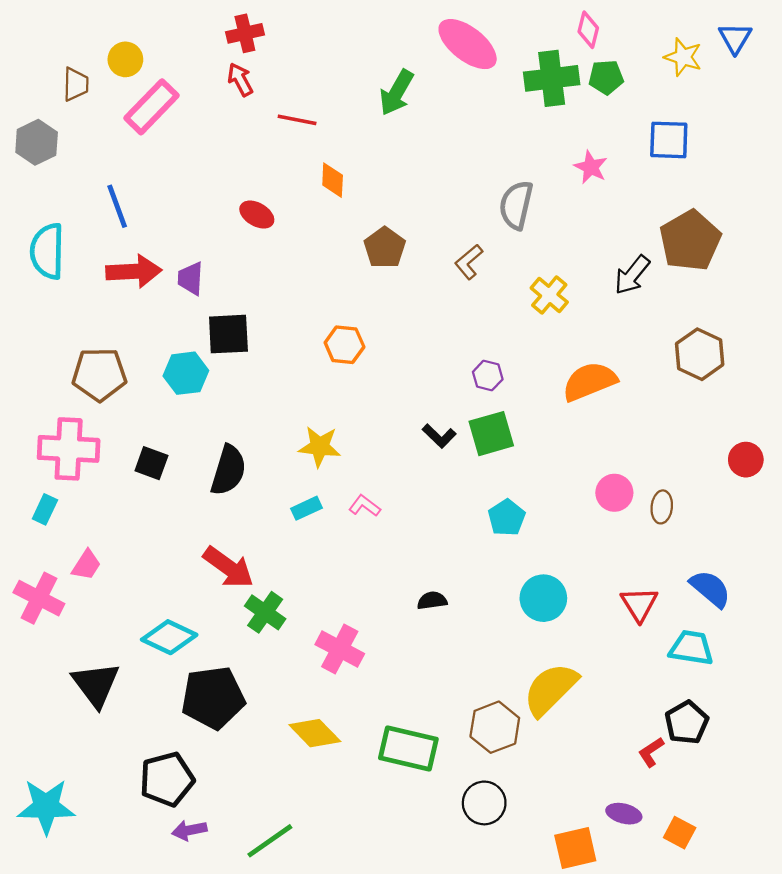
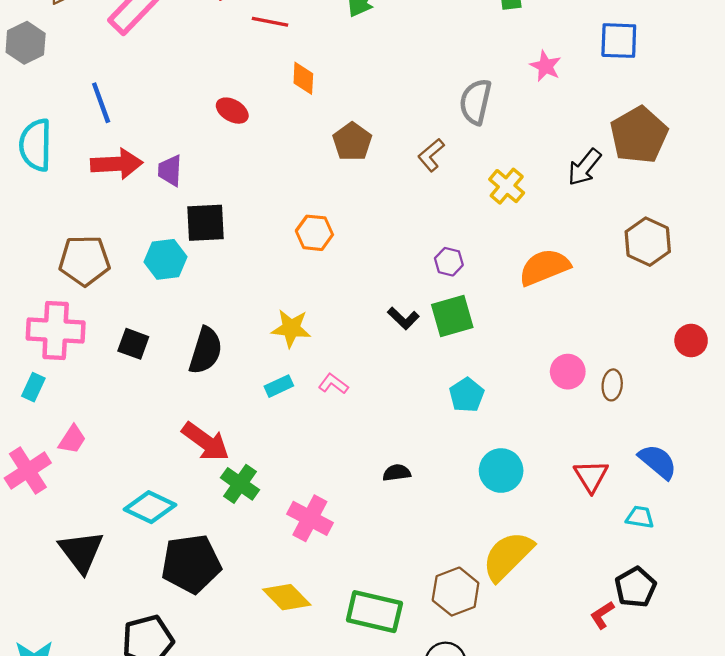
pink cross: (39, 598) -> (28, 471), turned 30
cyan trapezoid: (691, 648) -> (640, 517), size x0.7

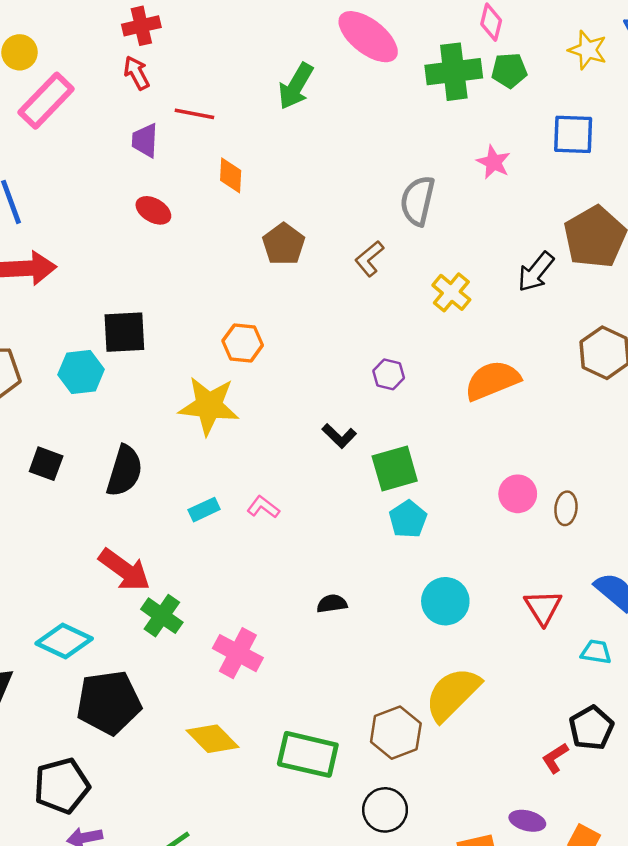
purple trapezoid: (170, 171) -> (145, 140), moved
green square: (452, 316) -> (395, 469), moved
yellow star: (291, 328) -> (209, 406), moved, size x1.4

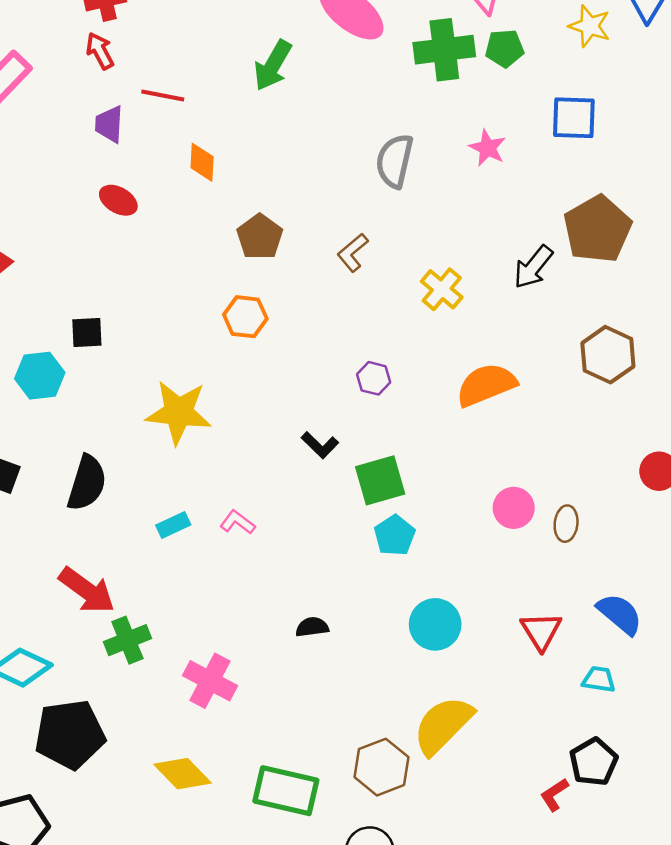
gray semicircle: (418, 201) -> (395, 161), moved
black square: (124, 332) -> (87, 332), size x0.7
orange hexagon: (243, 343) -> (245, 317), moved
green cross: (162, 616) -> (127, 640), turned 33

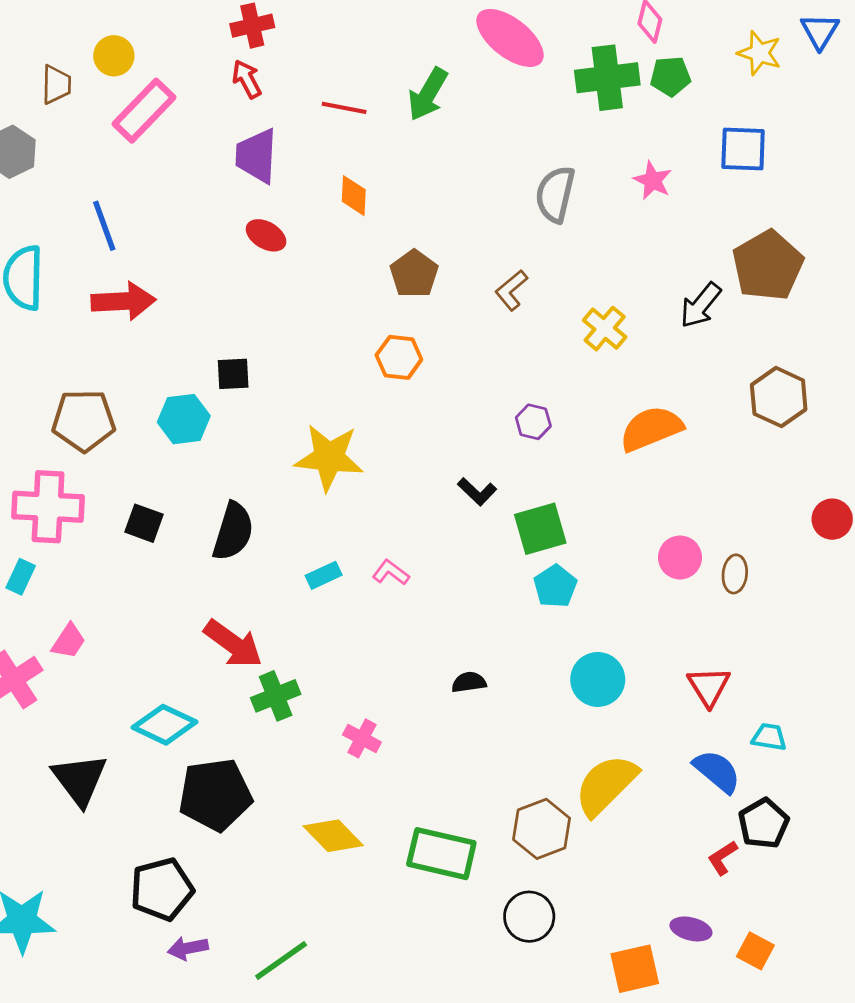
red line: (163, 95) -> (344, 108), moved
purple trapezoid: (109, 124) -> (256, 156), size x1.4
blue semicircle: (620, 614) -> (717, 771), moved
pink cross: (210, 681) -> (362, 738), size x0.7

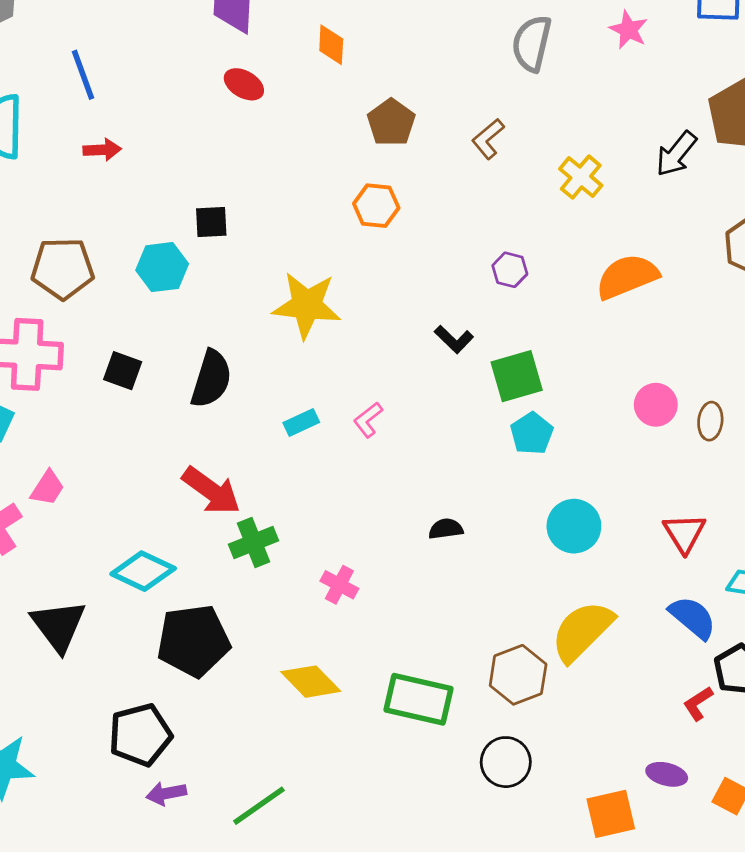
red arrow: (123, 301) -> (102, 150), size x0.6
pink L-shape: (391, 573) -> (368, 420), turned -75

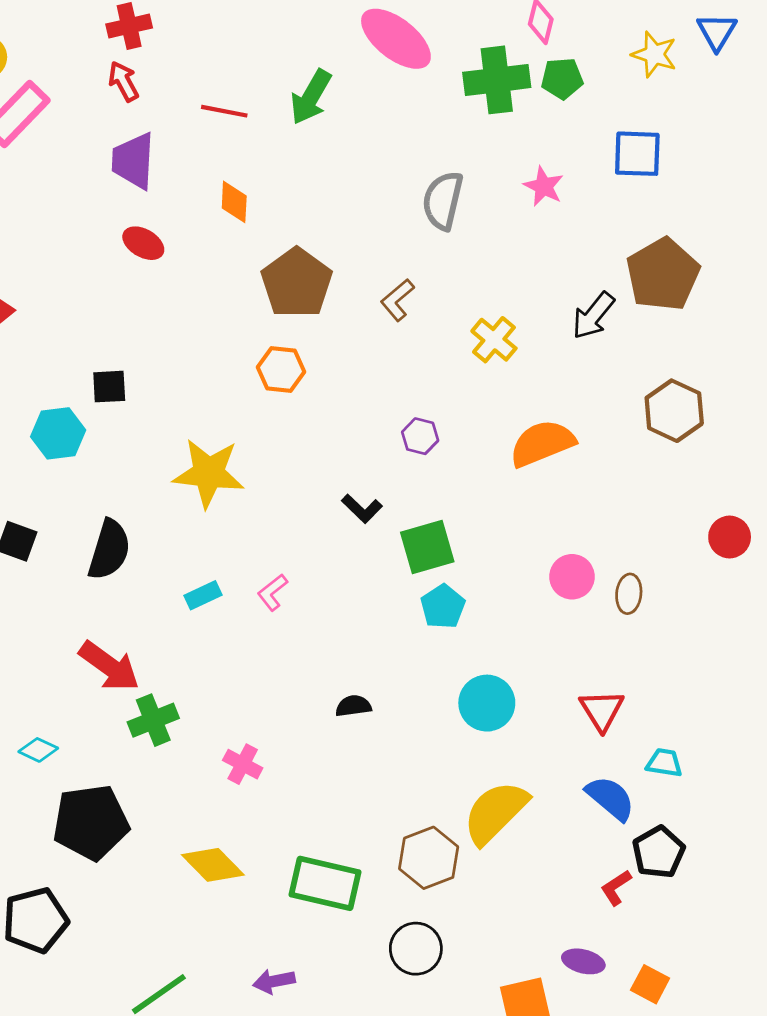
brown pentagon: (391, 122) -> (297, 283), size x1.4
cyan diamond: (143, 571) -> (38, 750), size x0.6
purple arrow: (166, 793) -> (274, 981), moved

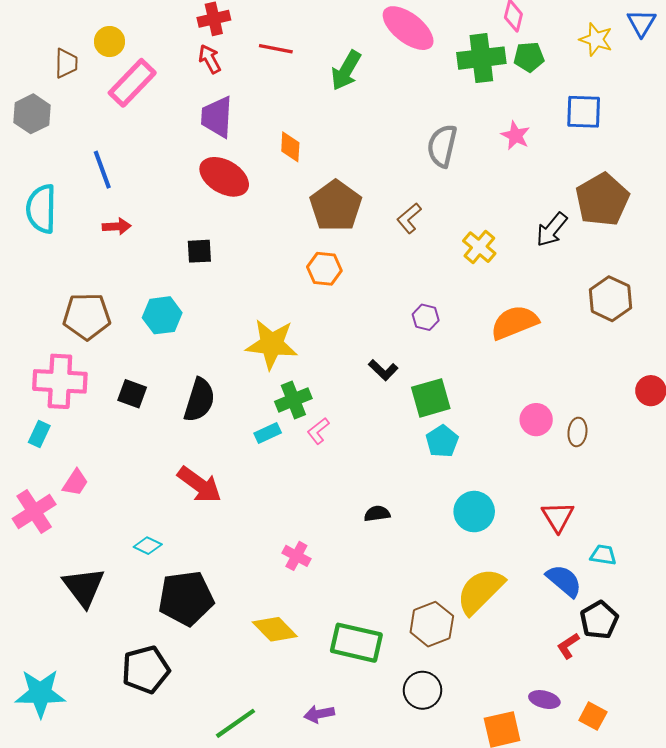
red line: (224, 111) -> (276, 49), moved
red ellipse: (143, 243) -> (224, 177), size x1.6
black square: (109, 387) -> (199, 251), moved
green cross: (153, 720) -> (293, 400), moved

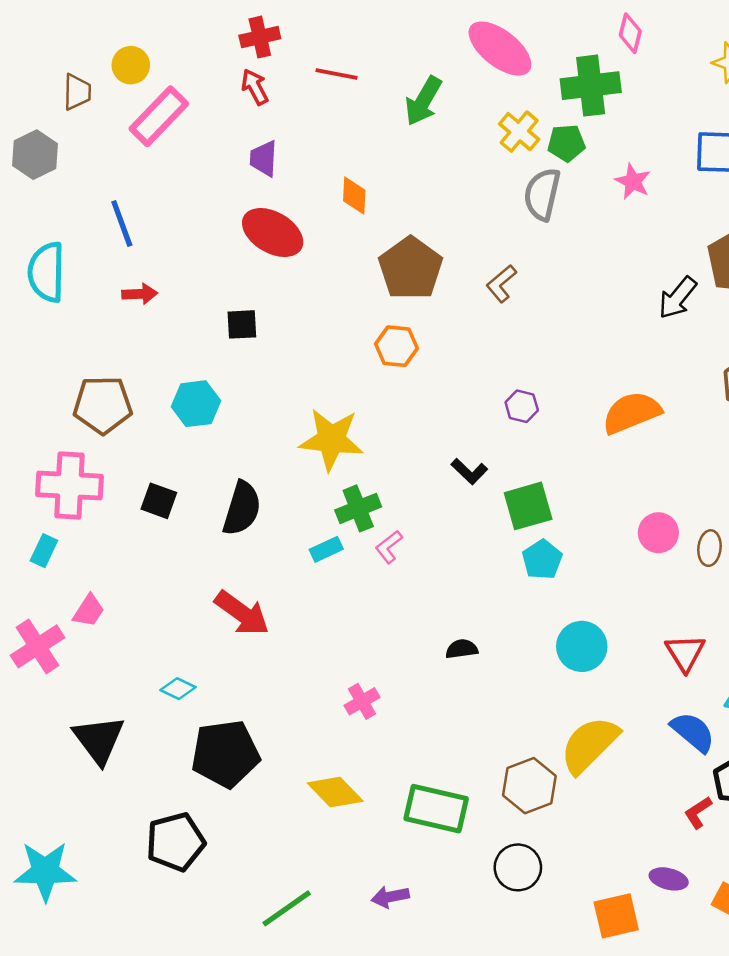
green pentagon: (529, 57) -> (566, 143), moved
purple trapezoid: (217, 117) -> (264, 158), size x0.7
yellow cross: (479, 247) -> (519, 132), moved
pink cross: (296, 556) -> (362, 701), turned 32

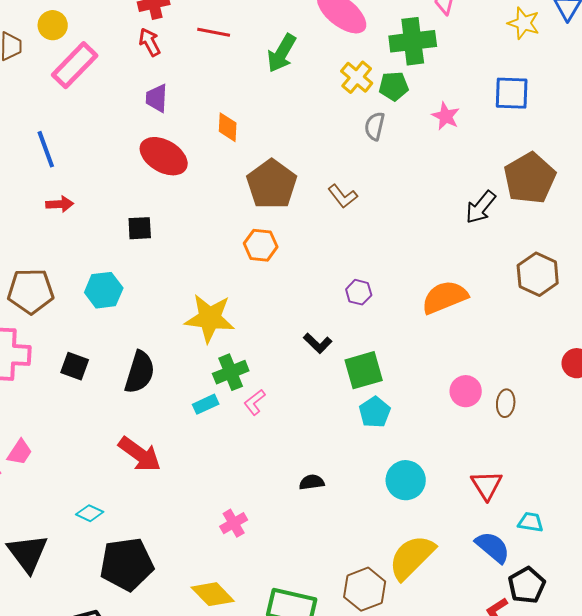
gray semicircle: (542, 194) -> (375, 126), size x0.7
brown L-shape: (501, 284) -> (343, 196), turned -88

